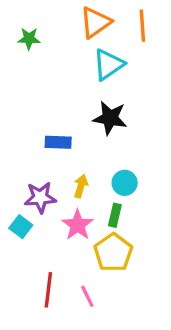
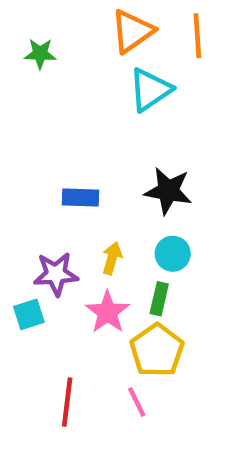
black star: (110, 118) -> (168, 191), moved
cyan square: (21, 227) -> (29, 314), turned 35
pink line: (87, 296) -> (137, 402), moved

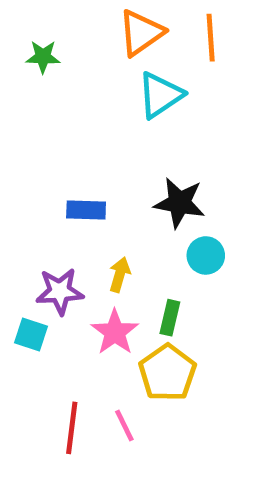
cyan circle: (173, 254) -> (206, 255), moved
cyan square: (29, 314) -> (31, 334), turned 36
pink line: (137, 402) -> (124, 425), moved

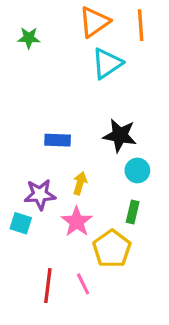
green rectangle: (170, 318) -> (133, 212), moved

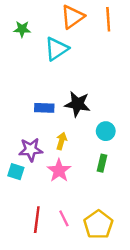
cyan triangle: (107, 63) -> (57, 49), moved
black star: (120, 135) -> (77, 104), moved
yellow pentagon: (112, 249) -> (98, 225), moved

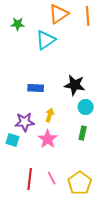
black star: (77, 104) -> (75, 85), moved

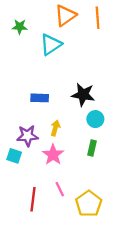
pink line: (52, 178) -> (60, 189), moved

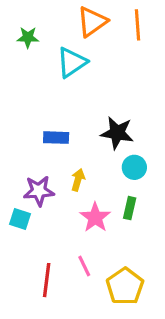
pink star: (53, 155) -> (95, 217), moved

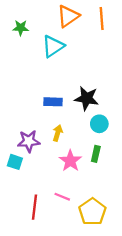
blue rectangle: (56, 138) -> (53, 102), moved
pink line: (84, 266) -> (62, 197), turned -42

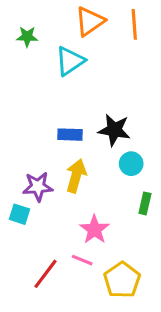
yellow arrow: (58, 133) -> (76, 176), size x1.5
green rectangle: (96, 154) -> (145, 203), moved
pink star: (70, 161) -> (94, 229), moved
red line: (35, 207) -> (45, 274), turned 30

